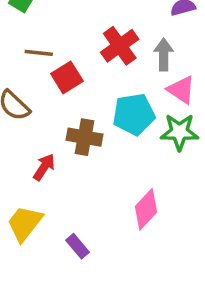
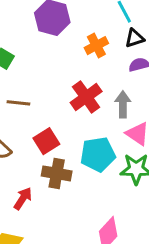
red square: (67, 77) -> (46, 141), moved

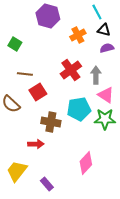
black triangle: (135, 38) -> (104, 30), turned 32
red square: (46, 141) -> (38, 92), moved
red arrow: (23, 198) -> (36, 144), moved, turned 56

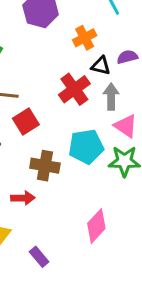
black triangle: (104, 30) -> (101, 66), moved

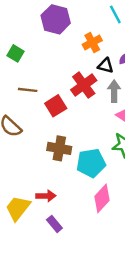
red square: (26, 122) -> (56, 106), moved
cyan pentagon: (86, 147) -> (91, 163), moved
red arrow: (23, 198) -> (46, 196), moved

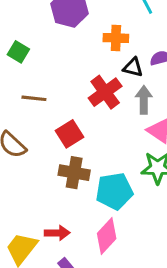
orange cross: (92, 42) -> (116, 38), turned 30
red square: (56, 106) -> (69, 134), moved
pink diamond: (102, 198) -> (107, 236), moved

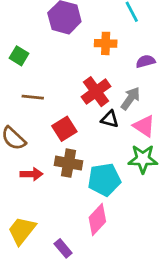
black triangle: (133, 67) -> (110, 119), moved
gray arrow: (144, 100) -> (130, 98), turned 35
red arrow: (57, 233) -> (31, 174), moved

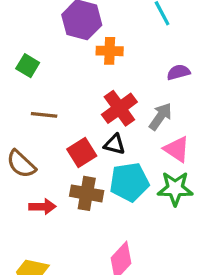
orange cross: (106, 43) -> (110, 51), moved
black triangle: (110, 119) -> (115, 144), moved
cyan pentagon: (104, 180) -> (129, 182), moved

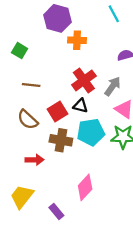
brown semicircle: (21, 164) -> (28, 120), moved
red arrow: (42, 207) -> (34, 160), moved

